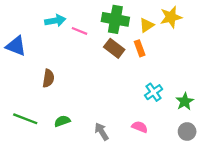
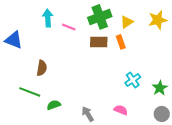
yellow star: (171, 17) -> (158, 20), moved
green cross: (115, 19) -> (100, 17), turned -30
cyan arrow: (55, 21) -> (48, 18), turned -84
brown rectangle: (114, 48) -> (99, 42), turned -36
green line: (25, 119) -> (30, 92), moved

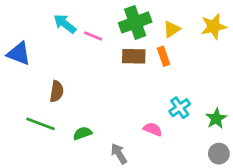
cyan arrow: (48, 18) -> (65, 24), turned -48
green semicircle: (54, 105) -> (82, 133), moved
pink semicircle: (121, 110) -> (153, 129), moved

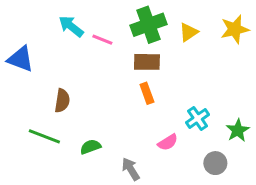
orange rectangle: (163, 56) -> (147, 93), moved
pink semicircle: (153, 129) -> (168, 142), turned 126
gray circle: (219, 154) -> (215, 163), moved

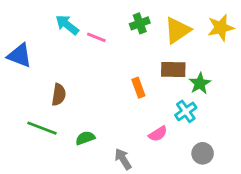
green cross: (148, 25) -> (140, 23), size x0.6
yellow triangle: (189, 32) -> (177, 30), size x1.5
brown rectangle: (147, 62) -> (173, 70), moved
green star: (238, 130) -> (200, 83), moved

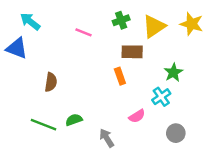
cyan arrow: (67, 25) -> (30, 21), moved
yellow star: (221, 28) -> (192, 24), turned 30
brown rectangle: (173, 70) -> (132, 52), moved
green line: (42, 128) -> (44, 125), moved

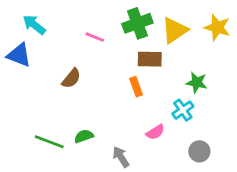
green cross: (121, 20) -> (137, 23), size x1.5
green star: (173, 72) -> (197, 83), turned -30
brown semicircle: (51, 82) -> (71, 78), moved, turned 30

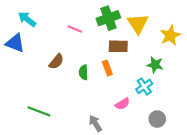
yellow star: (217, 27) -> (170, 35), moved, turned 30
yellow triangle: (175, 30) -> (138, 24), turned -30
green semicircle: (84, 136) -> (83, 72), moved, turned -72

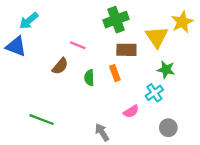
cyan arrow: (27, 19) -> (29, 21), turned -78
yellow triangle: (138, 24) -> (157, 37), moved
pink line: (75, 29) -> (78, 45), moved
yellow star: (170, 35) -> (182, 22), moved

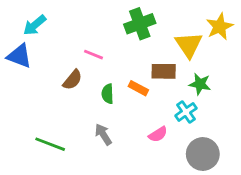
brown rectangle: (126, 50) -> (164, 71), moved
orange rectangle: (115, 73) -> (138, 88), turned -42
gray circle: (168, 128) -> (203, 154), size x1.5
gray arrow: (102, 132) -> (103, 134), moved

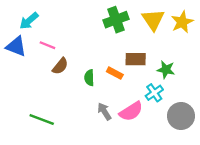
yellow triangle: (189, 45) -> (153, 20), moved
pink line: (94, 55) -> (47, 45), moved
gray arrow: (103, 134) -> (104, 111), moved
pink semicircle: (158, 134) -> (131, 111), size x1.5
gray circle: (203, 154) -> (181, 116), moved

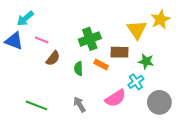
green cross: (116, 20) -> (90, 39), moved
yellow triangle: (153, 20) -> (137, 30), moved
gray arrow: (104, 111) -> (80, 104), moved

